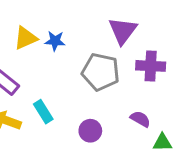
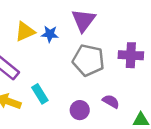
purple triangle: (123, 31) -> (83, 20), moved
purple semicircle: (140, 119) -> (111, 101), moved

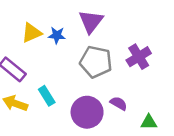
purple cross: (131, 55) -> (139, 57), turned -35
purple circle: (80, 110) -> (87, 112), size x1.6

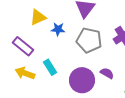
blue star: (57, 35) -> (58, 29), moved

